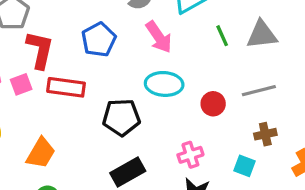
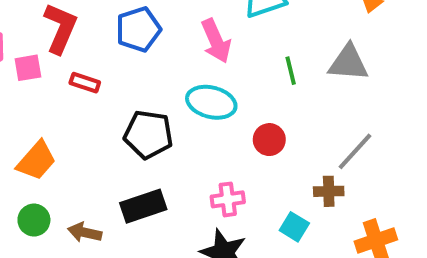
green line: (222, 36) -> (291, 71), moved
red rectangle: (66, 87) -> (85, 83), size x0.6
gray line: (259, 91) -> (355, 151), moved, turned -44

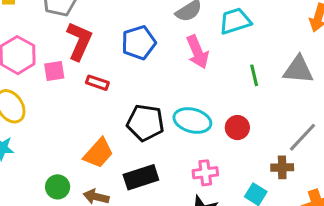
cyan ellipse: (211, 102) -> (192, 120), moved
orange trapezoid: (36, 161) -> (98, 153), moved

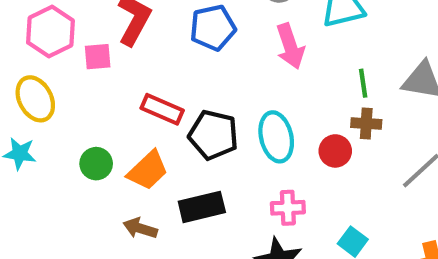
red rectangle: (97, 83) -> (162, 109), moved, size x1.4
cyan ellipse: (192, 120) -> (276, 137), turned 57
brown cross: (282, 167) -> (366, 124), moved
green circle: (58, 187) -> (96, 164), moved

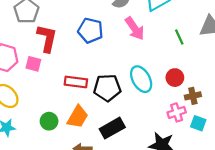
blue pentagon: (213, 28) -> (90, 31), turned -30
pink square: (98, 57) -> (33, 64), turned 35
brown cross: (366, 124) -> (193, 96), moved
pink cross: (288, 208) -> (177, 112), moved

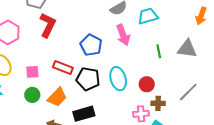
blue pentagon: (90, 31) -> (91, 45), moved
pink square: (33, 64) -> (32, 72), moved, turned -32

